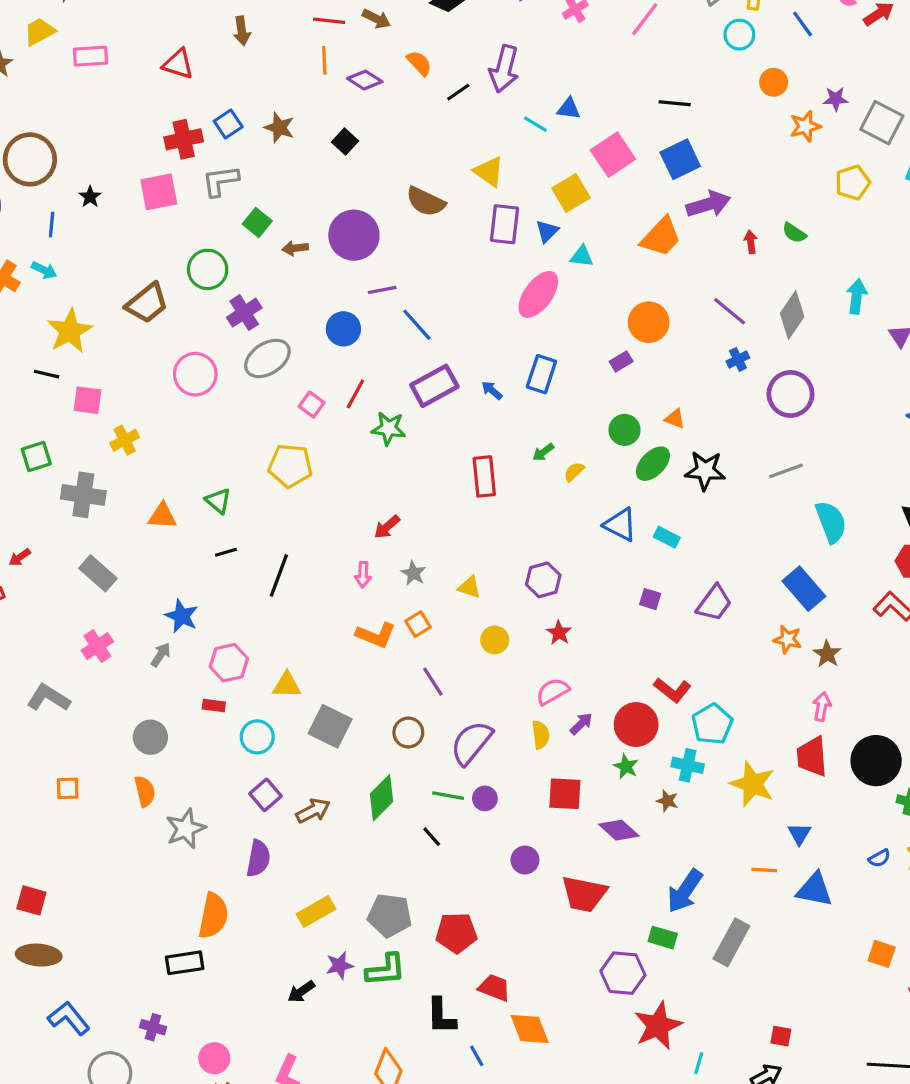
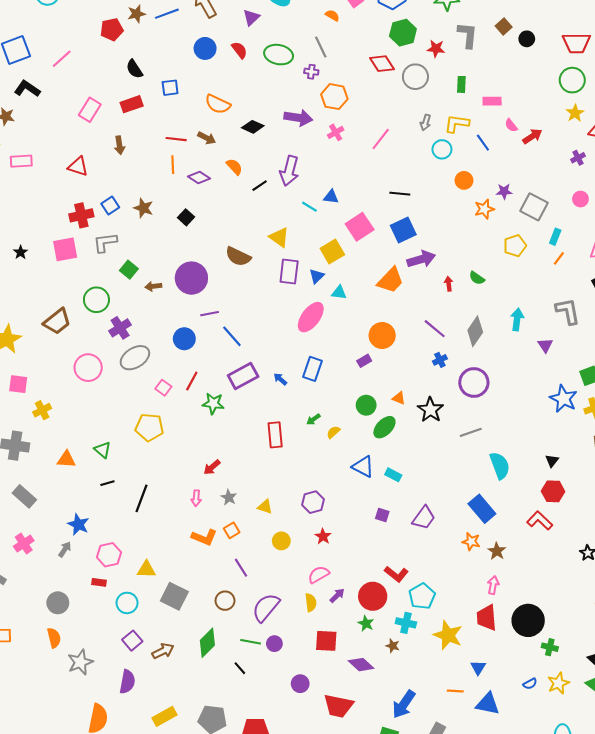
black star: (705, 471) -> (430, 410), moved, turned 30

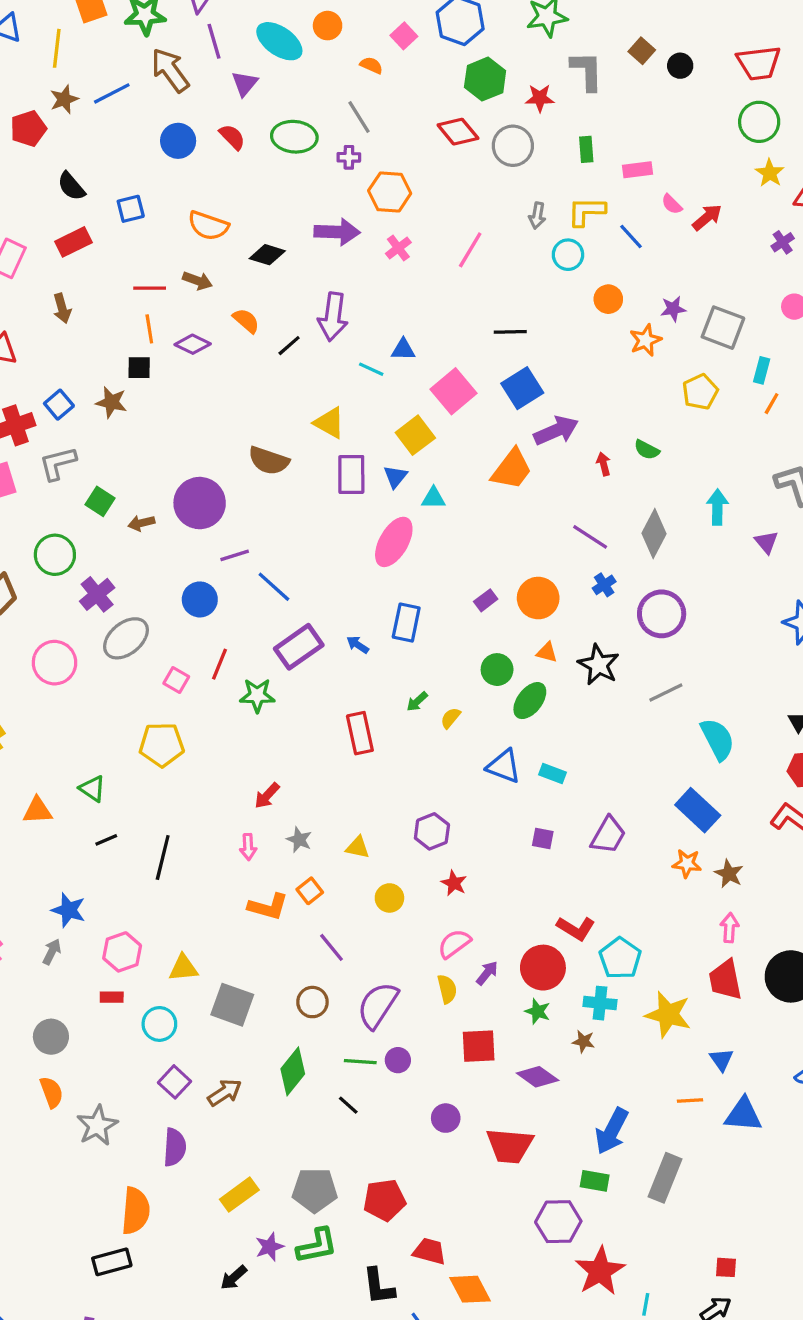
black square: (186, 217) -> (139, 368), moved, turned -35
orange circle: (382, 335) -> (538, 598), moved

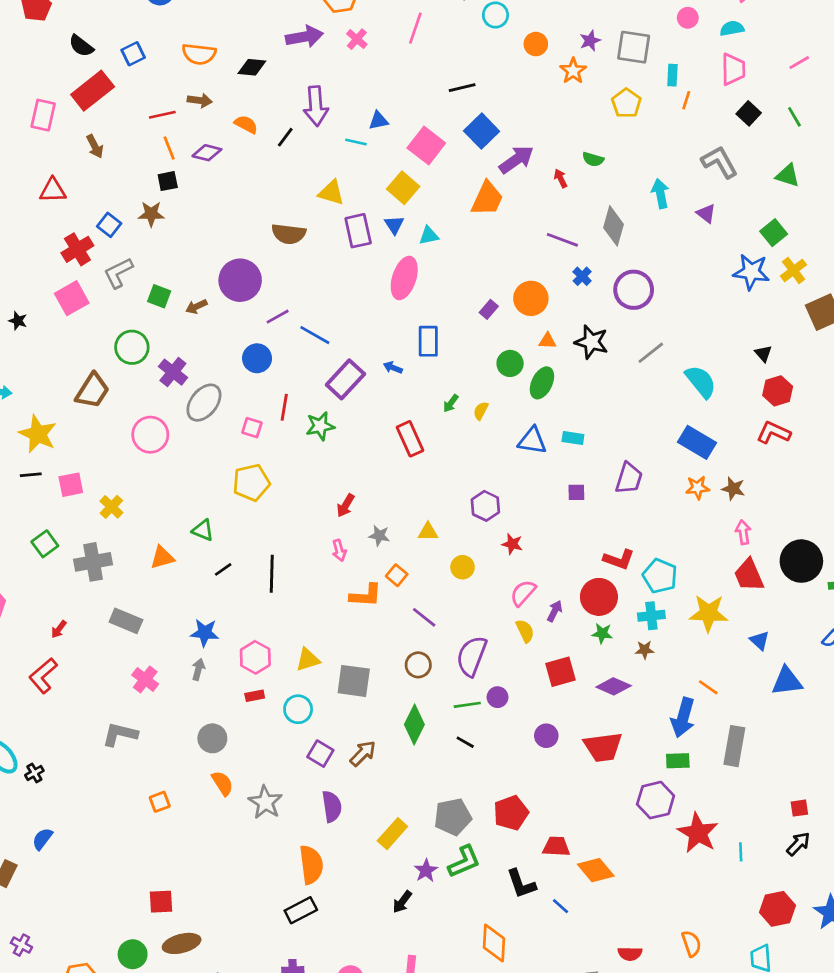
red rectangle: (73, 242) -> (93, 91), size x1.4
orange line: (690, 1101) -> (708, 687), moved, turned 50

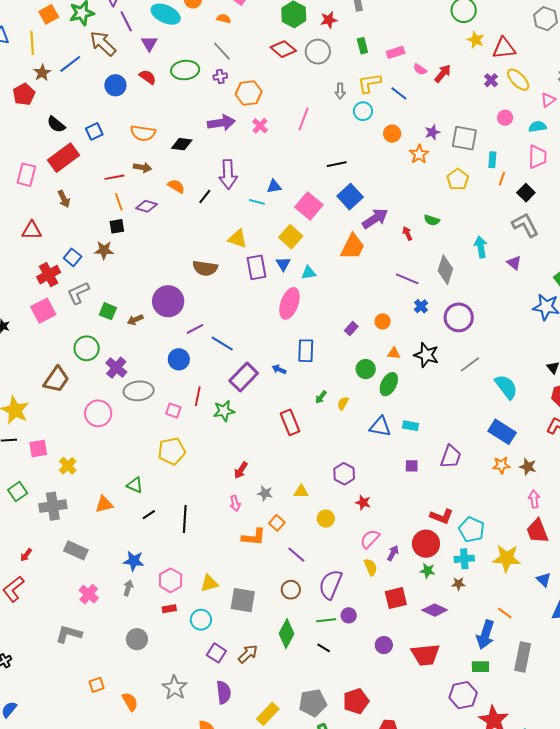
black square: (749, 113) -> (526, 193), moved
orange circle: (531, 298) -> (383, 321), size x0.6
gray ellipse: (204, 403) -> (139, 391), turned 44
orange semicircle: (222, 783) -> (130, 702), moved

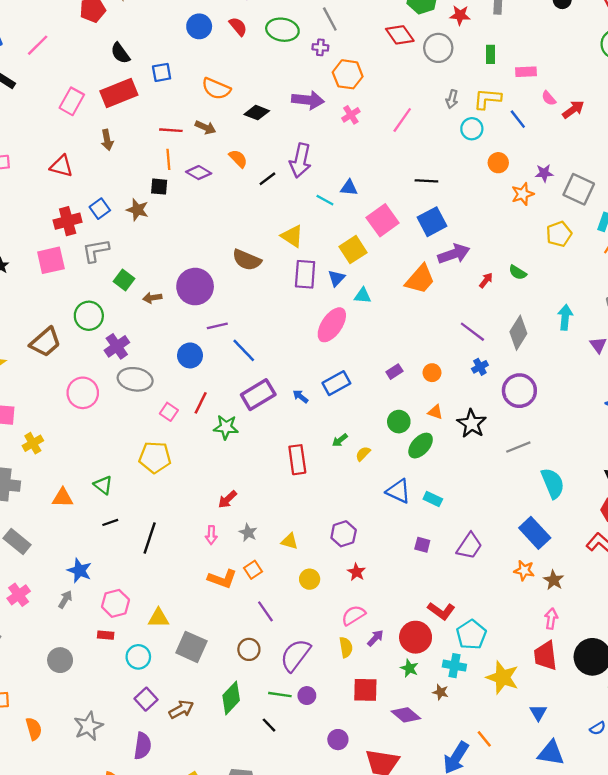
red arrow: (407, 233) -> (486, 280), turned 48
blue rectangle: (306, 351) -> (336, 383), turned 45

